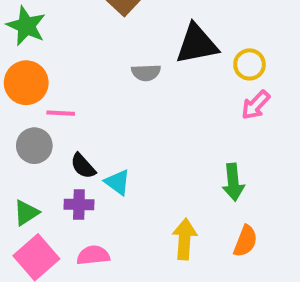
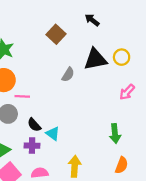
yellow circle: (249, 64) -> (122, 57), moved
gray semicircle: (146, 73) -> (68, 75), turned -56
yellow arrow: (185, 239) -> (75, 166), moved

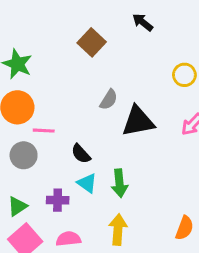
black triangle: (95, 59) -> (138, 121), moved
black semicircle: (34, 125) -> (81, 154), moved
green arrow: (115, 134) -> (119, 183), moved

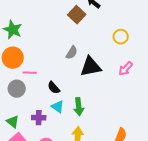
brown square: (92, 42) -> (77, 15), moved
green triangle: (17, 206) -> (13, 122), turned -48

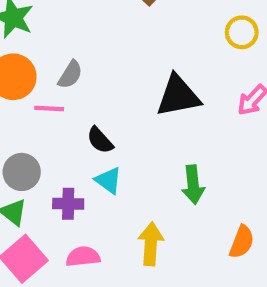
gray semicircle: (72, 53) -> (70, 75), moved
gray circle: (17, 89) -> (22, 172), moved
green arrow: (79, 107) -> (193, 185), moved

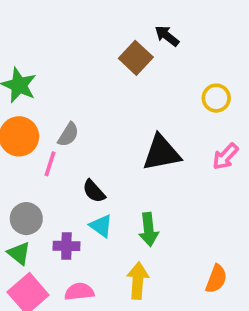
pink line: (49, 109) -> (50, 164), turned -75
green arrow: (193, 185) -> (149, 230), moved

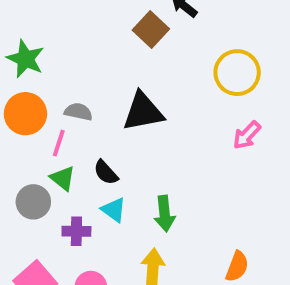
yellow circle: (216, 98) -> (237, 73), size x1.5
gray semicircle: (68, 135) -> (78, 112), turned -110
black triangle: (161, 153) -> (143, 112), moved
green triangle: (19, 253) -> (63, 178), moved

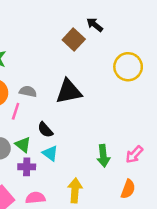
pink arrow: (247, 135) -> (134, 154), moved
green triangle: (63, 178) -> (23, 145), moved
green arrow: (165, 214) -> (103, 156), moved

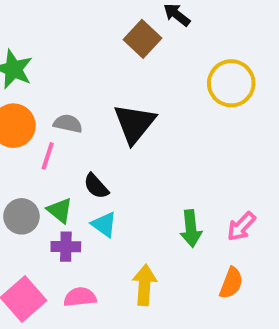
black triangle: (69, 91) -> (134, 124), turned -40

